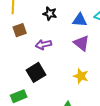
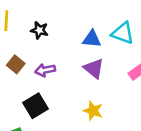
black star: (50, 14) -> (39, 30), moved
brown square: (20, 30) -> (16, 64), moved, turned -32

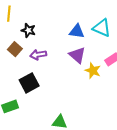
black star: (39, 30) -> (28, 30), moved
yellow star: (93, 111) -> (93, 71), moved

